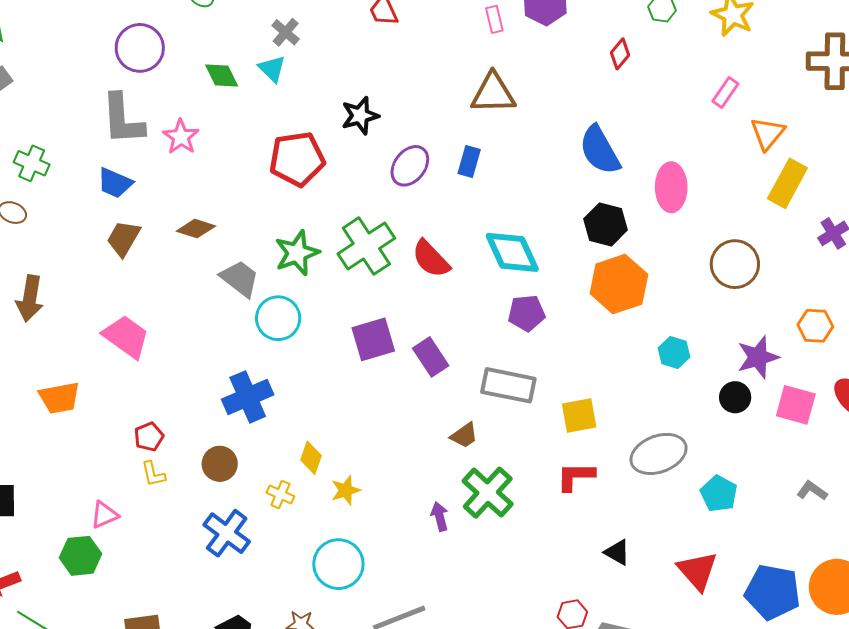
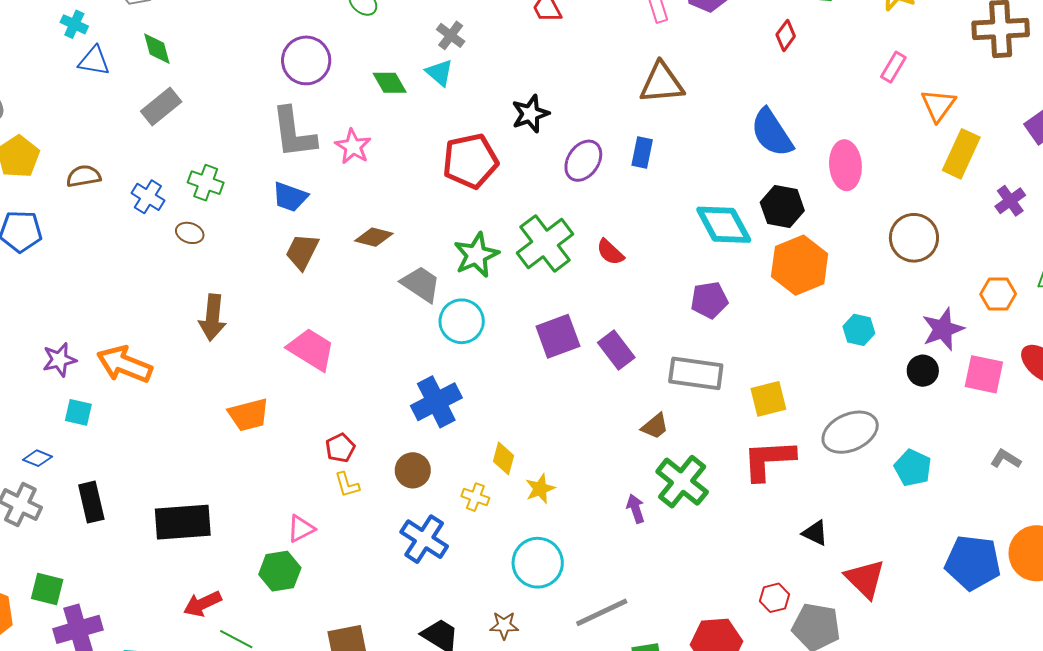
cyan diamond: (512, 252) -> (724, 225), moved
red semicircle: (431, 259) -> (610, 252), size x0.7
red L-shape: (575, 476) -> (769, 460), size x1.4
red triangle: (697, 571) -> (865, 579), moved

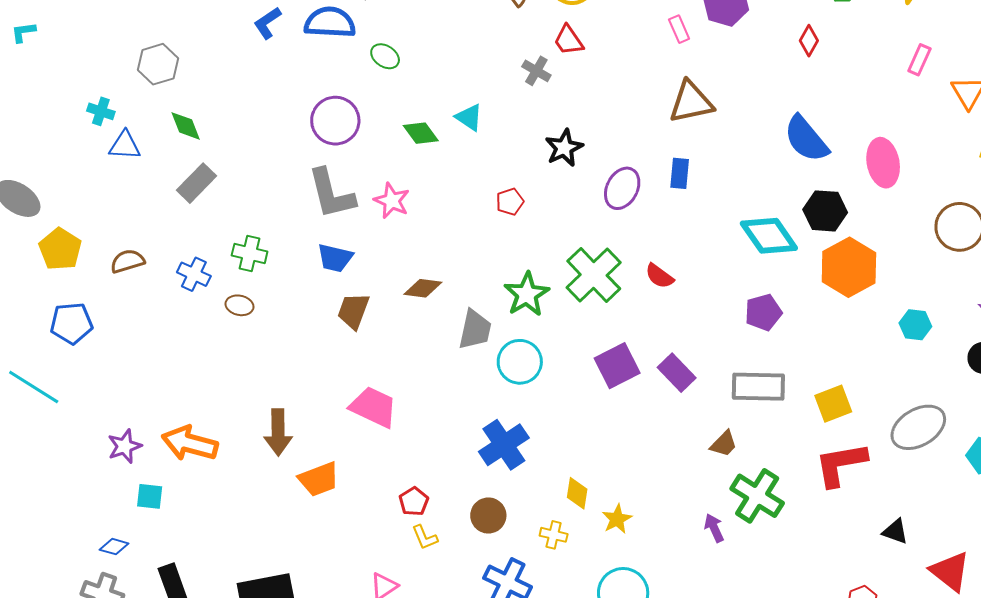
gray cross: (451, 35) -> (536, 71), moved
red pentagon: (470, 161) -> (510, 202), size x0.5
gray trapezoid: (421, 284) -> (475, 330), turned 75
brown arrow: (213, 317) -> (278, 432), moved

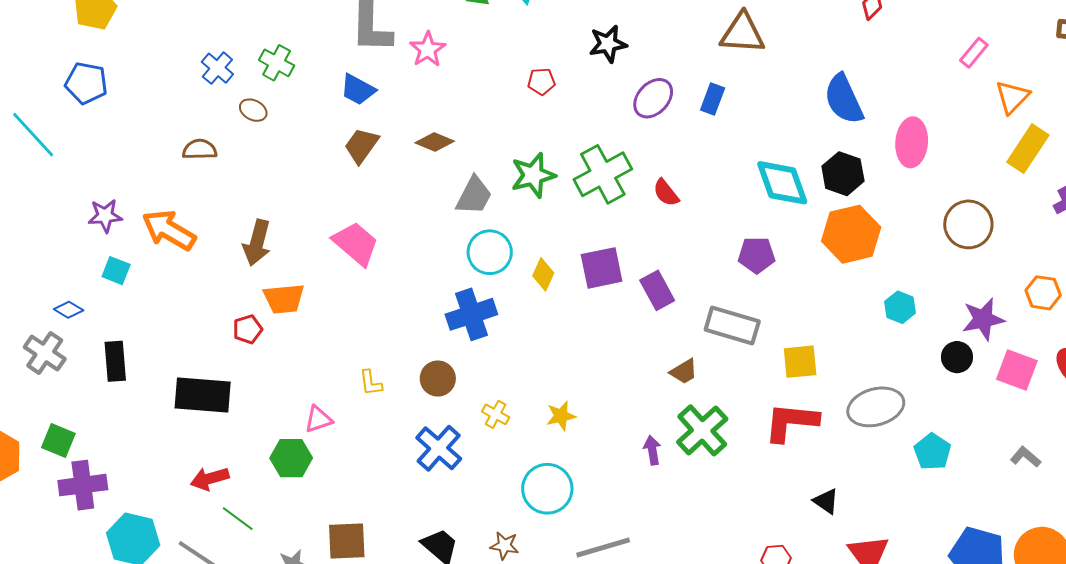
brown semicircle: (127, 261) -> (200, 149), moved
cyan circle: (520, 362) -> (490, 252), moved
yellow diamond: (577, 493) -> (543, 274), moved
red pentagon: (414, 501) -> (248, 329), moved

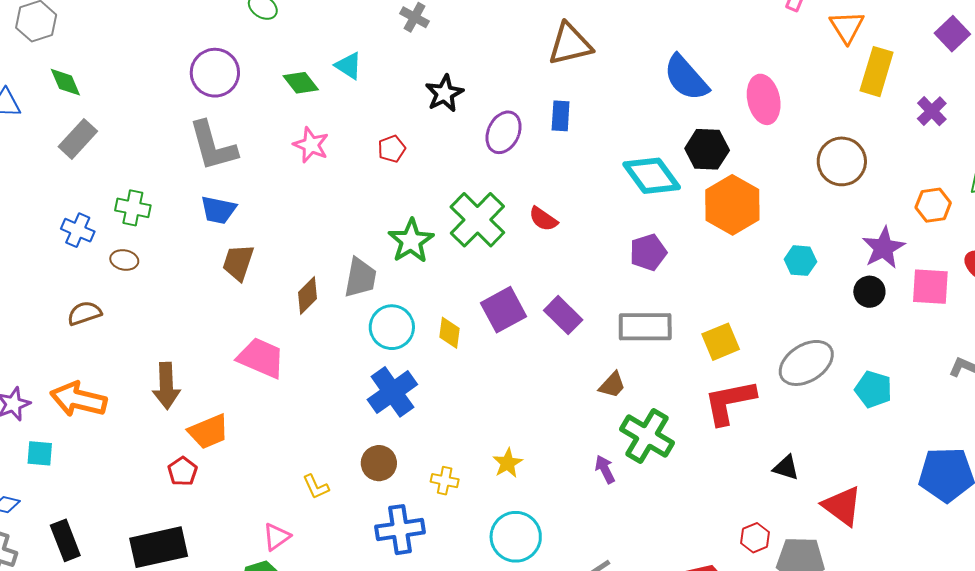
pink star: (428, 49) -> (311, 145), moved
brown diamond: (435, 142) -> (308, 296), moved, turned -51
blue cross: (439, 448) -> (400, 530), turned -33

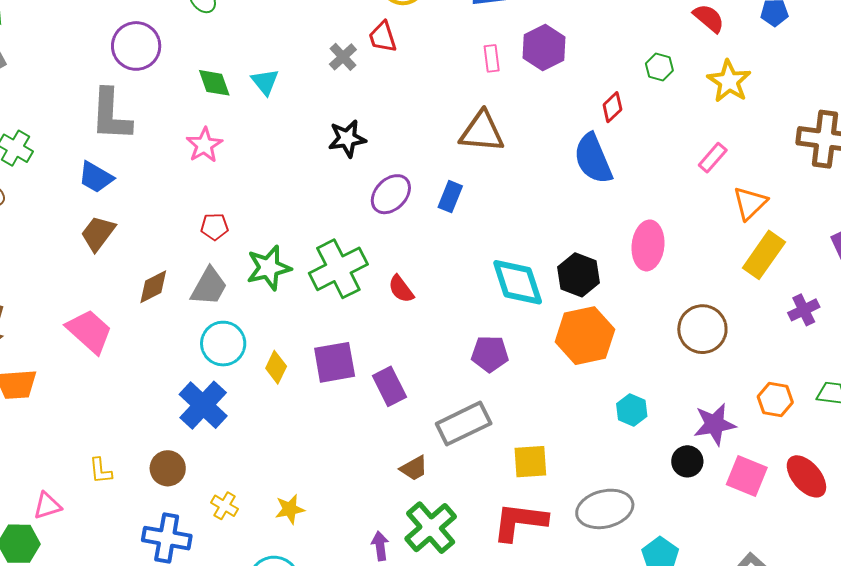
blue semicircle: (686, 78) -> (593, 159), moved
red pentagon: (392, 149) -> (215, 227), moved
gray rectangle: (645, 327) -> (464, 424), turned -44
blue cross: (392, 392) -> (203, 405), turned -30

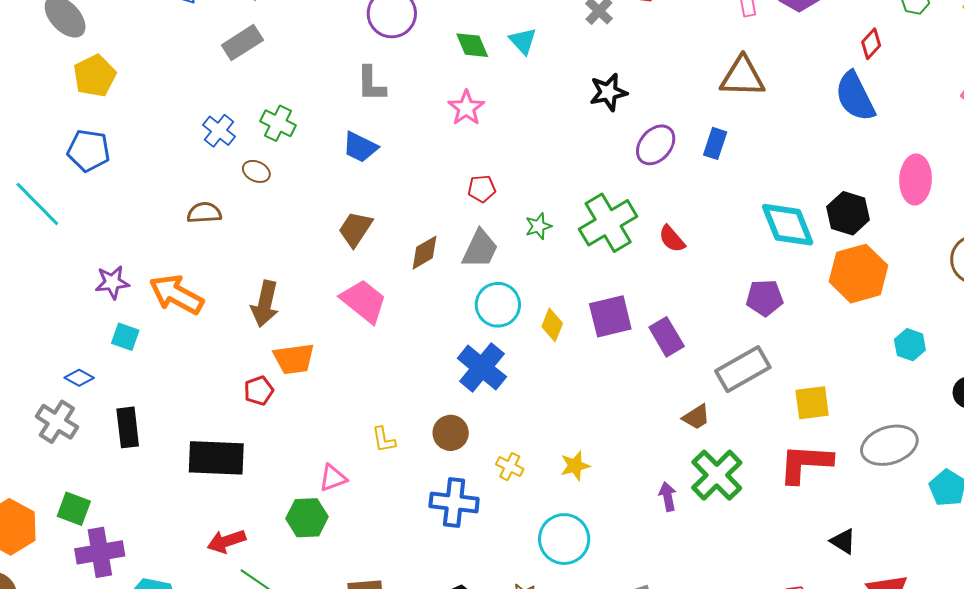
gray L-shape: (111, 115) -> (371, 84), size x0.7
brown trapezoid: (98, 233) -> (355, 229), moved
green star: (269, 268) -> (538, 226), size x0.6

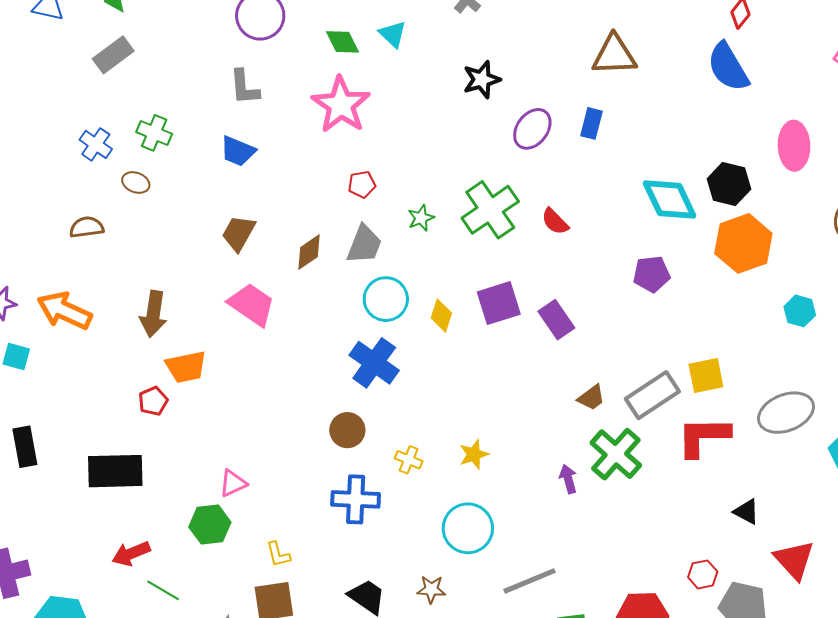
pink star: (466, 108) -> (341, 105), size x1.6
gray rectangle: (743, 369) -> (652, 395), moved
yellow L-shape: (384, 440) -> (278, 554), moved

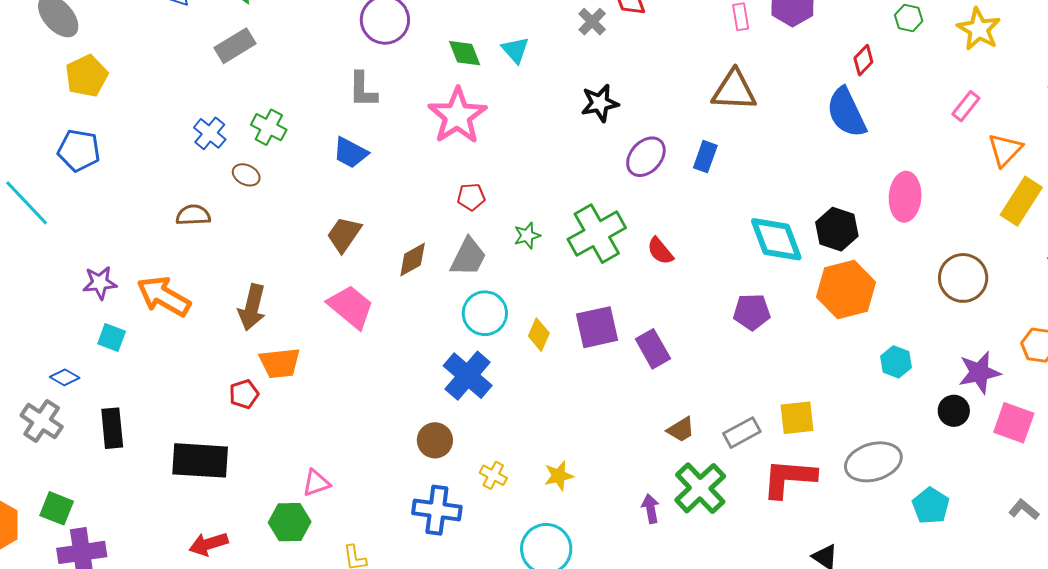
gray rectangle: (652, 395) -> (742, 433), size x0.7

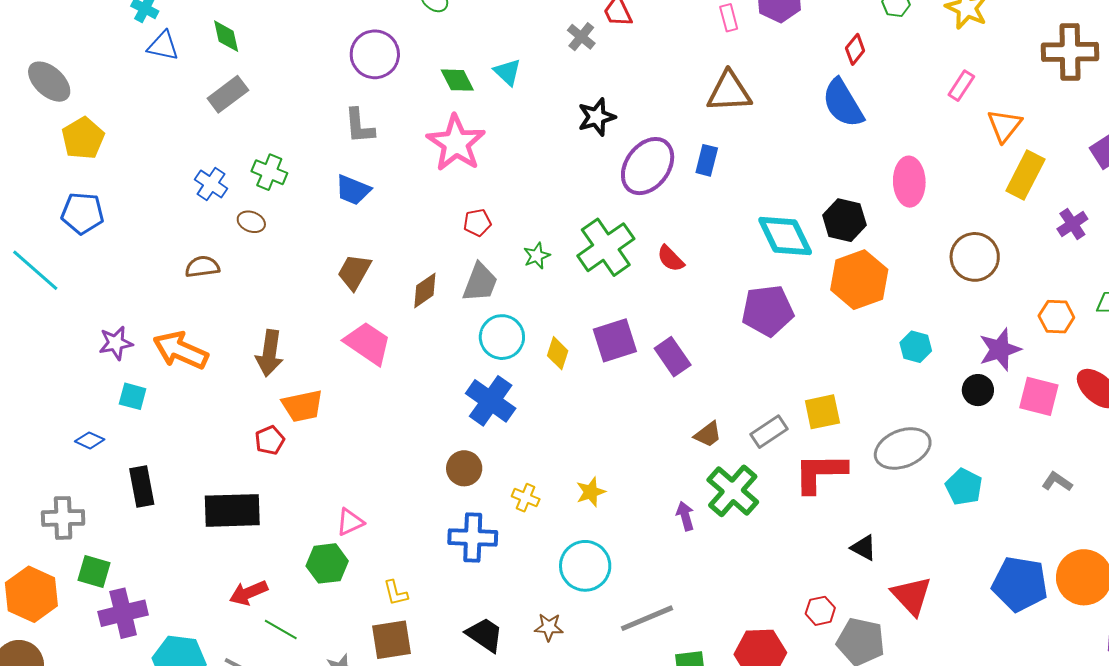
purple ellipse: (646, 157) -> (648, 166), size x1.4
purple pentagon: (752, 312) -> (768, 311), size x1.4
gray cross: (42, 421) -> (63, 518), moved, turned -30

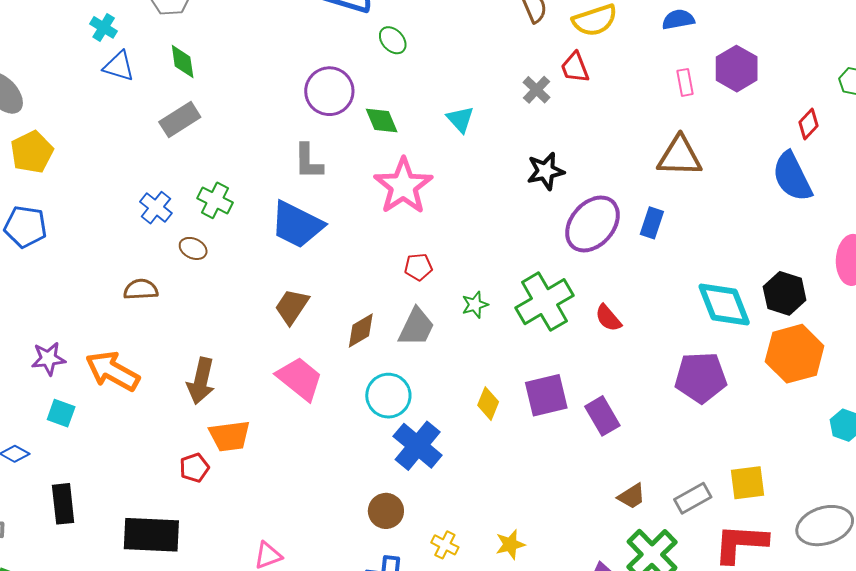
green diamond: (457, 80) -> (382, 121), moved
blue trapezoid: (353, 190) -> (297, 225), size x1.5
cyan circle: (502, 337) -> (388, 396), moved

